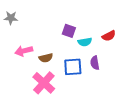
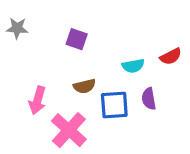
purple square: (69, 31) -> (77, 39), moved
pink arrow: (24, 51) -> (37, 100), moved, turned -60
brown semicircle: (46, 58) -> (85, 86), moved

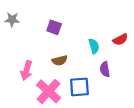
cyan semicircle: (133, 66) -> (94, 46), turned -96
blue square: (114, 105) -> (79, 87), moved

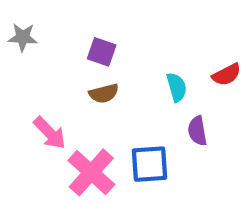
brown semicircle: (60, 60) -> (104, 93), moved
pink arrow: (26, 70) -> (50, 133), turned -60

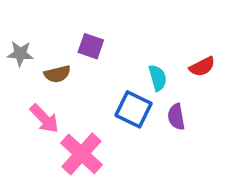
gray star: (23, 37) -> (20, 54), moved
brown semicircle: (104, 93) -> (57, 74), moved
blue square: (150, 164) -> (133, 109), moved, turned 30

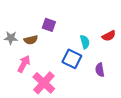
gray star: (20, 54) -> (11, 38), moved
purple semicircle: (176, 117) -> (100, 70), moved
pink arrow: (44, 119) -> (24, 64), turned -108

